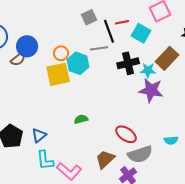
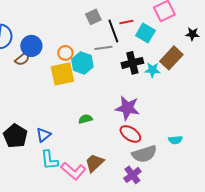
purple star: (151, 90) -> (127, 108), moved
brown trapezoid: (105, 159) -> (94, 163), moved

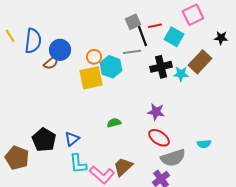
gray square: (93, 17) -> (133, 22), moved
purple star: (127, 108) -> (156, 112), size x0.7

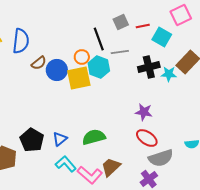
black line: (142, 35) -> (99, 39), moved
blue circle: (60, 50) -> (57, 70), moved
green semicircle: (114, 123) -> (94, 137), moved, size x1.6
cyan L-shape: (78, 164) -> (66, 164), turned 145

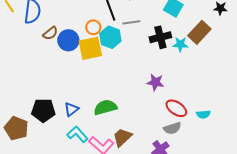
red ellipse: (147, 138) -> (176, 108), moved
black pentagon: (32, 140) -> (43, 110), turned -30
gray semicircle: (161, 158) -> (172, 128), size x0.7

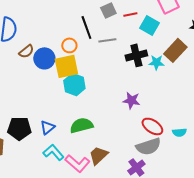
cyan hexagon: (110, 37) -> (74, 84), moved
gray semicircle: (172, 128) -> (148, 146), size x1.4

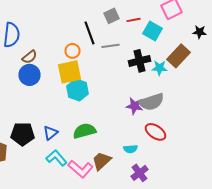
blue circle: (44, 58) -> (30, 75), moved
cyan semicircle: (179, 132) -> (130, 149), moved
gray semicircle: (148, 146) -> (152, 102), moved

